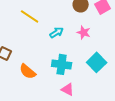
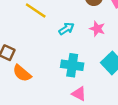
orange semicircle: (28, 71) -> (22, 73), moved

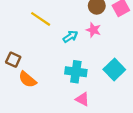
pink star: (97, 29) -> (93, 30), moved

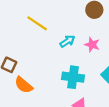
pink star: (93, 30) -> (92, 45), moved

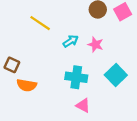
orange semicircle: (24, 85) -> (27, 85), turned -30

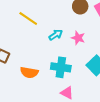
orange semicircle: (27, 85) -> (29, 72), moved

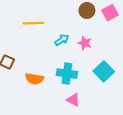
yellow line: (28, 19) -> (33, 23), turned -36

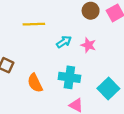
cyan square: (104, 71) -> (108, 89), moved
orange semicircle: (34, 79) -> (35, 83), turned 54

